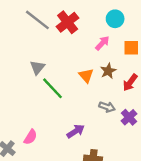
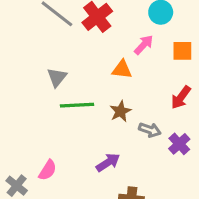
brown star: (108, 71) -> (120, 111), moved
orange triangle: (86, 76) -> (122, 70), moved, turned -42
green line: (52, 88) -> (77, 105), turned -50

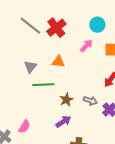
orange triangle: (122, 70) -> (58, 62), moved
brown star: (120, 111) -> (66, 100), moved

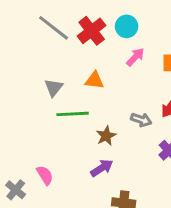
cyan circle: (97, 25) -> (127, 26), moved
gray arrow: (90, 101) -> (141, 120), moved
pink semicircle: (24, 127) -> (45, 175), turned -64

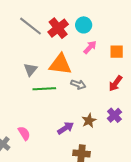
orange triangle: (94, 80) -> (60, 64), size x1.6
gray arrow: (141, 120) -> (78, 84), moved
brown star: (106, 136) -> (89, 121), moved

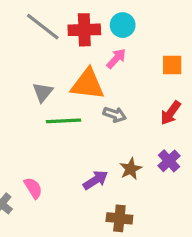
red cross: (58, 28) -> (84, 30), turned 36
pink arrow: (90, 47) -> (116, 59), moved

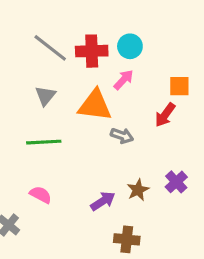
gray triangle: (43, 92) -> (45, 96), moved
red arrow: (171, 113) -> (165, 115), moved
green line: (64, 121) -> (44, 142), moved
pink semicircle: (33, 188) -> (41, 195), moved, turned -30

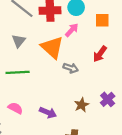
orange square: (179, 86) -> (102, 20), moved
orange triangle: (95, 105) -> (52, 47), turned 35
purple arrow: (103, 201) -> (48, 112), moved, turned 56

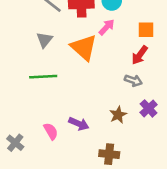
orange square: (102, 20) -> (146, 30), moved
gray arrow: (71, 68) -> (133, 80), moved
pink semicircle: (15, 108) -> (51, 131), moved, turned 32

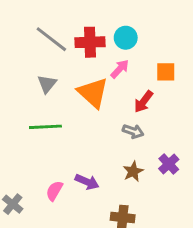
red arrow: (140, 55) -> (143, 102), moved
gray arrow: (133, 80) -> (133, 131), moved
pink semicircle: (51, 131) -> (54, 191), turned -120

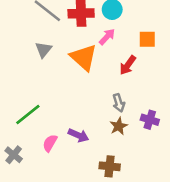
green line: (45, 127) -> (28, 115), moved, turned -36
gray arrow: (133, 131) -> (119, 103), moved, turned 54
purple cross: (169, 164) -> (150, 120), turned -30

